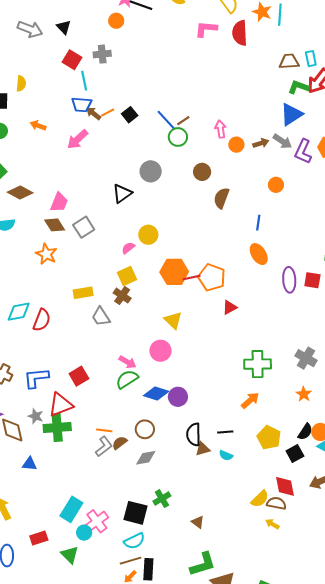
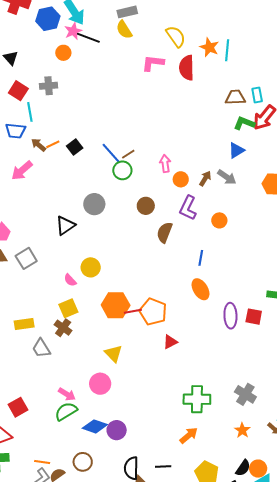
blue trapezoid: (82, 105) -> (16, 131), moved
blue triangle: (291, 114) -> (236, 150), size x0.7
brown arrow: (261, 143) -> (205, 178), turned -42
purple L-shape: (303, 151) -> (188, 208), moved
pink semicircle: (128, 248) -> (70, 280), turned -96

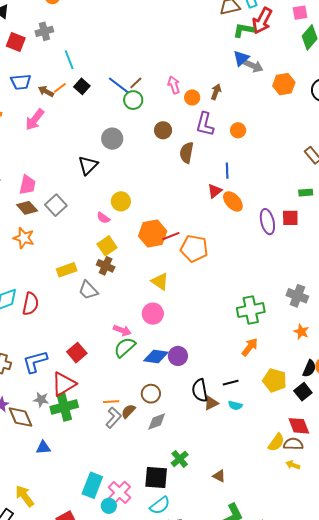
cyan line: (30, 112) -> (69, 60), moved
gray arrow: (227, 177) -> (253, 66), moved
orange pentagon: (153, 312) -> (194, 248), moved
red triangle: (170, 342) -> (215, 191), moved

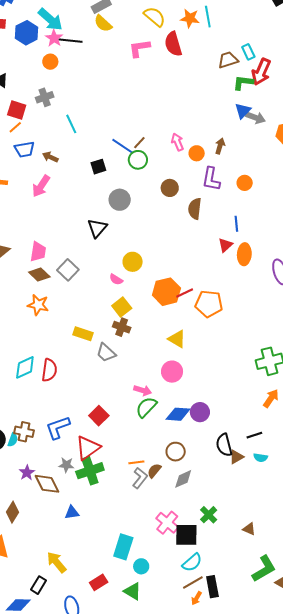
black square: (82, 86) -> (98, 167), moved, turned 35
orange line: (60, 88) -> (15, 127), moved
orange ellipse: (233, 201) -> (244, 254), turned 50
yellow rectangle: (67, 270) -> (83, 334), turned 42
pink cross: (119, 493) -> (167, 523), moved

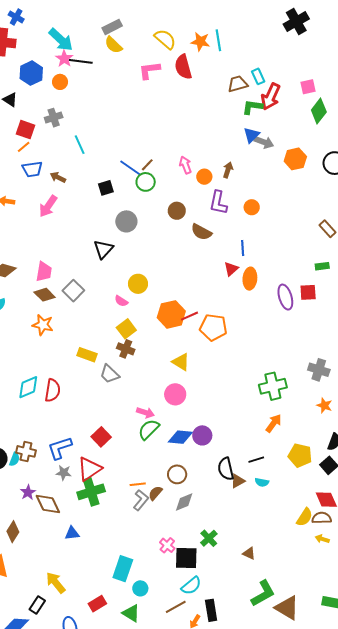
blue hexagon: (26, 33) -> (31, 73), moved
brown semicircle: (195, 209) -> (201, 232), turned -70
gray star: (66, 465) -> (64, 473), moved
pink cross: (167, 523) -> (167, 545), size x0.7
brown line: (193, 583) -> (176, 607), moved

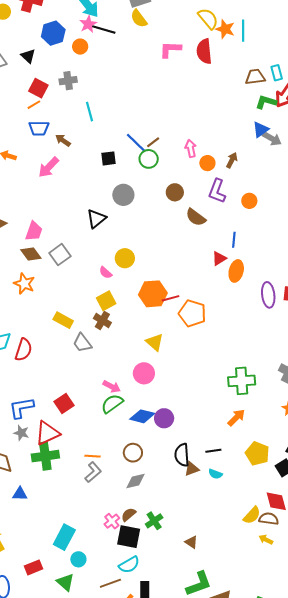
yellow semicircle: (165, 39) -> (208, 19), moved
brown semicircle: (155, 493) -> (129, 515), moved

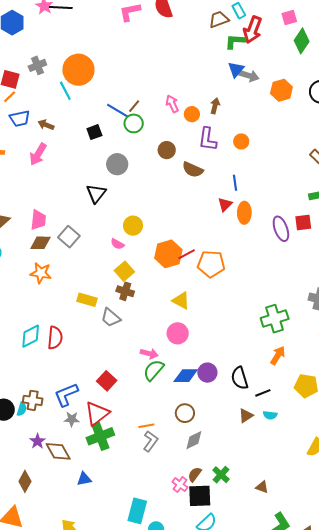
orange circle: (80, 47) -> (78, 70), moved, size x2.0
brown diamond: (31, 254) -> (41, 243), turned -40
black semicircle: (182, 455) -> (240, 378), moved

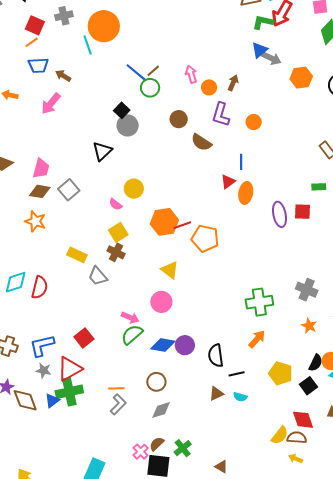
black square: (94, 132) -> (122, 110), moved, turned -35
blue triangle: (84, 479) -> (52, 401), moved, turned -35

